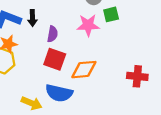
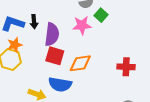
green square: (111, 14) -> (101, 15), turned -32
purple semicircle: (52, 34) -> (52, 34), size x1.6

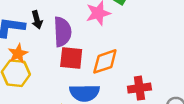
red cross: (126, 67) -> (139, 88), moved

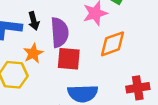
orange star: (18, 54) -> (33, 53), moved
orange diamond: (105, 61) -> (113, 44), moved

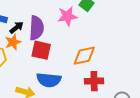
black arrow: (34, 21) -> (16, 27), moved, turned -120
orange diamond: (113, 44) -> (84, 56), moved

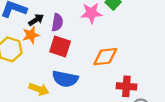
purple semicircle: (36, 28) -> (57, 22), size x0.7
red cross: (94, 81) -> (126, 86), moved

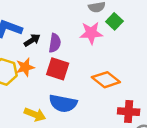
orange star: (31, 35) -> (25, 67), moved
orange diamond: (105, 57) -> (106, 80), turned 45

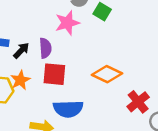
pink star: (91, 33) -> (67, 23), moved
red cross: (129, 112) -> (138, 102), turned -30

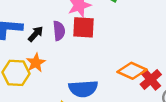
red square: (54, 74) -> (84, 27), moved
orange diamond: (107, 74) -> (132, 71), moved

